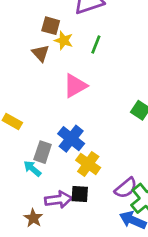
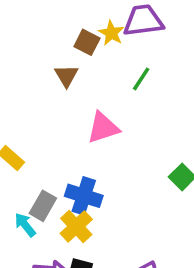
yellow star: (64, 40) -> (111, 33), moved
blue cross: (71, 139) -> (84, 196), turned -32
yellow cross: (88, 164) -> (76, 226), moved

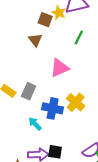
gray rectangle: (43, 206) -> (29, 91), moved
cyan arrow: (25, 225) -> (35, 124), moved
yellow cross: (76, 226) -> (76, 102), moved

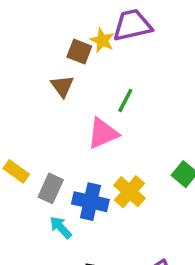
green line: (79, 37) -> (125, 101), moved
gray rectangle: (29, 91) -> (51, 188), moved

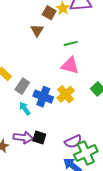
green line: (125, 101) -> (71, 43), turned 40
pink triangle: (103, 133) -> (70, 66), moved, turned 30

